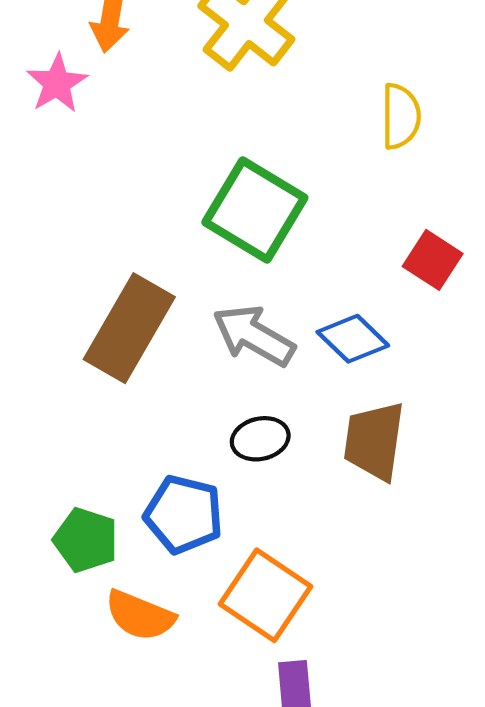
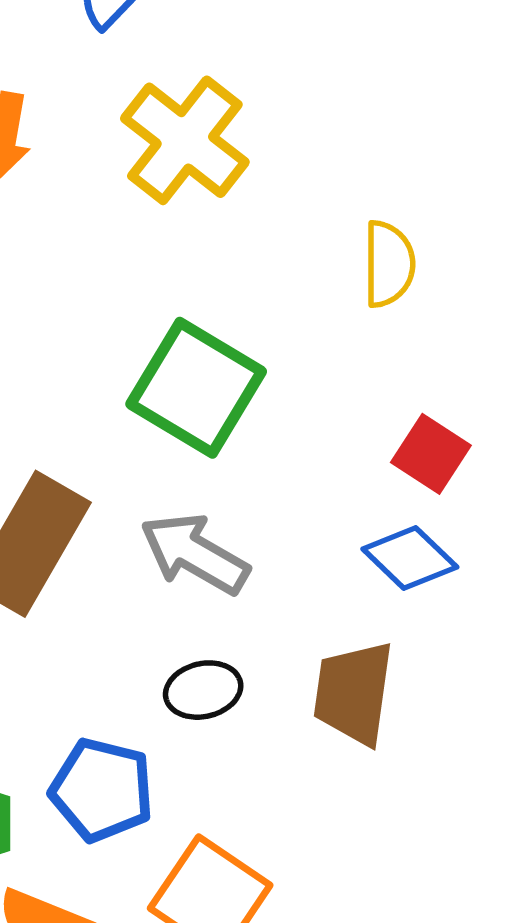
blue diamond: (353, 339) -> (410, 558), moved

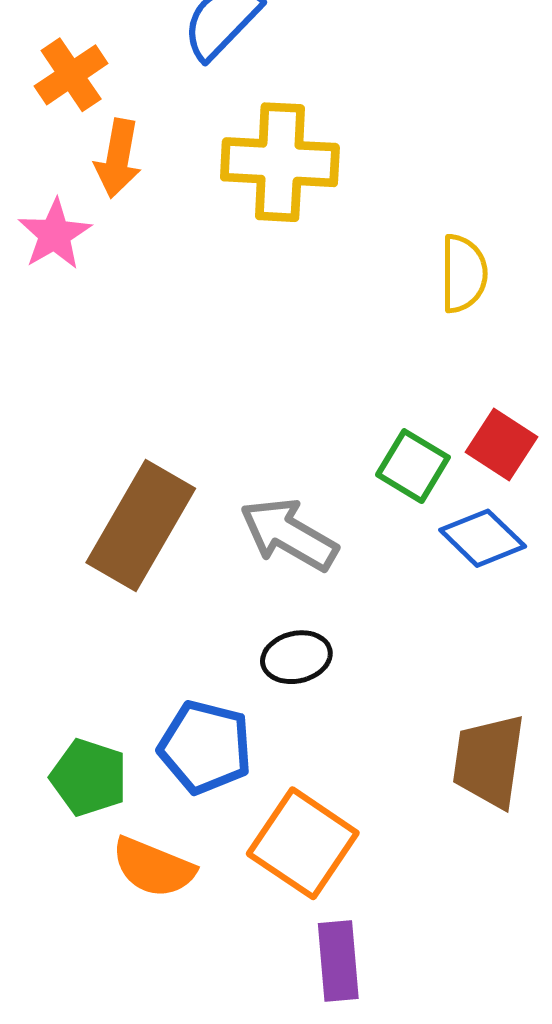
yellow cross: (185, 140) -> (280, 162), turned -35
green square: (196, 388) -> (413, 466), moved, size x0.6
brown trapezoid: (354, 693) -> (489, 761), moved

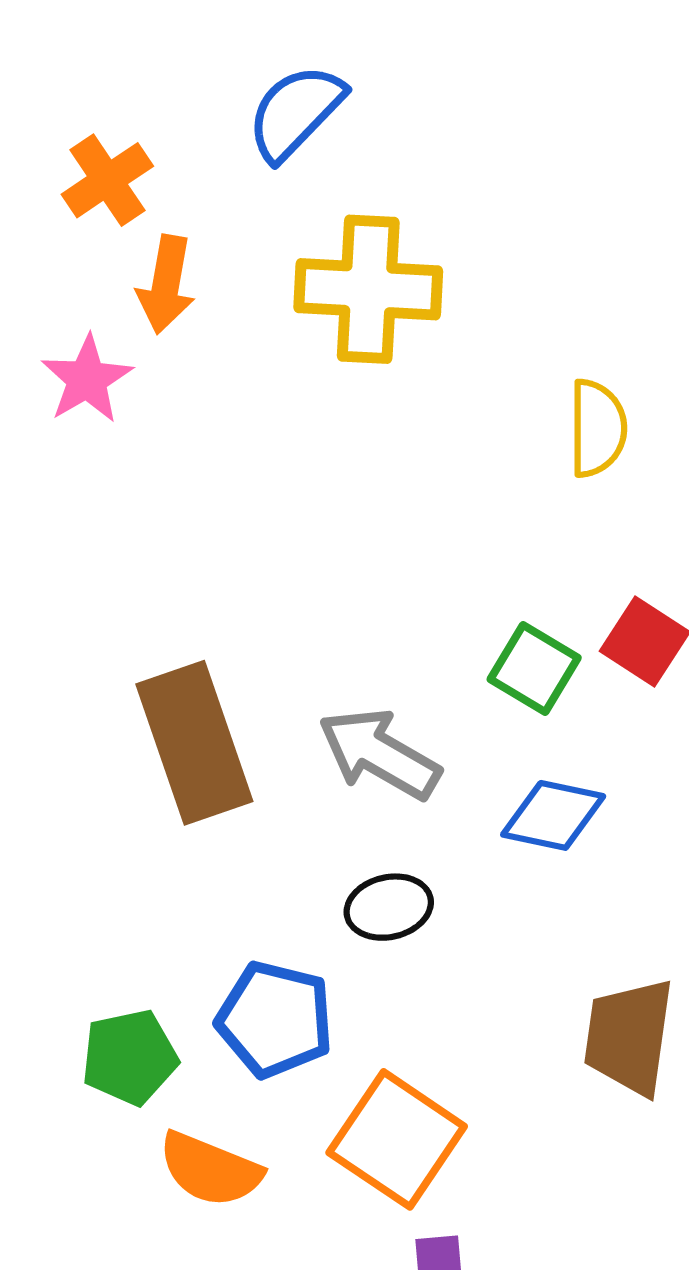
brown rectangle: (141, 526) -> (194, 743), turned -49
blue diamond: (483, 538) -> (553, 815), moved, turned -32
green pentagon: (89, 777) -> (130, 1057), turned -30

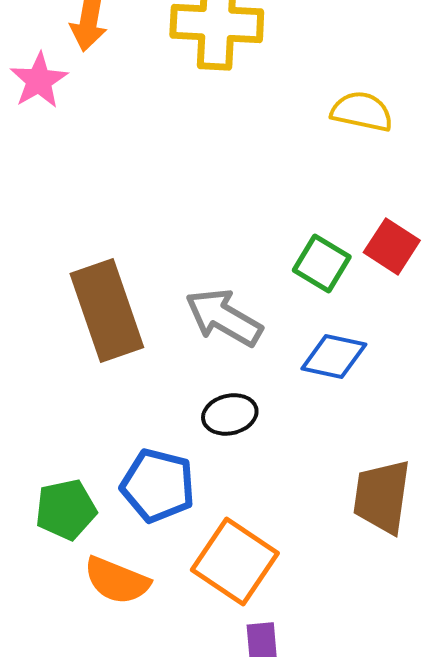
yellow semicircle: (597, 428) -> (362, 111), turned -78

